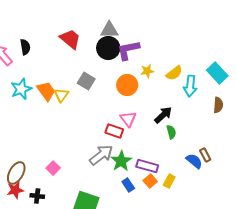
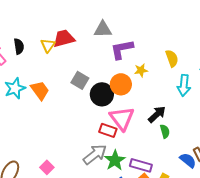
red trapezoid: (70, 39) -> (64, 38), turned -55
black circle: (108, 48) -> (102, 94), moved
yellow semicircle: (174, 73) -> (172, 58), moved, turned -72
yellow triangle: (61, 95) -> (48, 45), moved
pink triangle: (128, 119) -> (122, 118), size x1.5

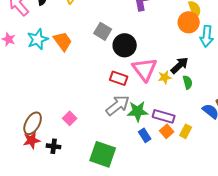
yellow star: (141, 70) -> (165, 77), moved
orange circle: (121, 84) -> (189, 22), moved
red rectangle: (108, 130) -> (119, 78), moved
green star: (115, 160) -> (138, 111), turned 30

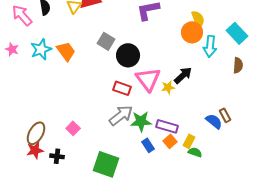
green semicircle: (188, 82) -> (195, 152), moved, turned -56

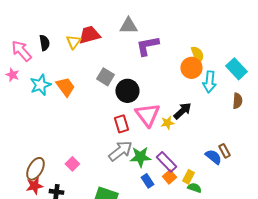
pink star: (12, 49) -> (12, 75), moved
red rectangle: (122, 88) -> (121, 124), turned 54
purple rectangle: (167, 126) -> (166, 162), turned 30

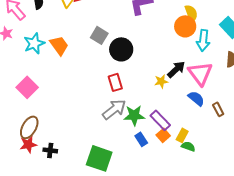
pink triangle: (147, 115) -> (200, 73), moved
blue semicircle: (213, 157) -> (196, 98), moved
pink square: (72, 164) -> (27, 87), moved, size x1.5

